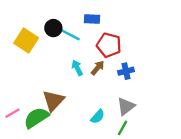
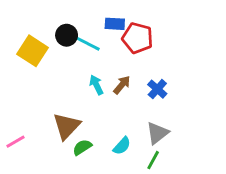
red pentagon: (109, 45) -> (137, 38), moved
blue cross: (126, 71) -> (157, 89), turned -35
green semicircle: (36, 118) -> (82, 147), moved, size x0.6

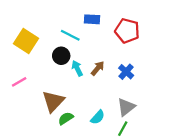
black circle: (67, 35) -> (61, 56), moved
red pentagon: (137, 38) -> (127, 31), moved
pink line: (15, 142) -> (19, 82), moved

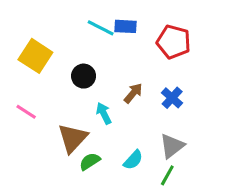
cyan line: (70, 35) -> (101, 28), moved
cyan arrow: (77, 68) -> (104, 113), moved
pink line: (19, 82) -> (26, 112), turned 63

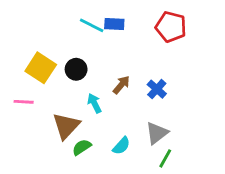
red pentagon: (174, 42) -> (171, 27), moved
yellow square: (35, 56) -> (41, 68), moved
pink line: (26, 112) -> (24, 102), turned -30
green line: (167, 175) -> (165, 158), moved

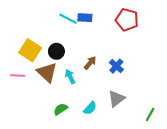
brown triangle: (66, 126) -> (47, 72), moved, turned -30
green line: (165, 158) -> (150, 114), moved

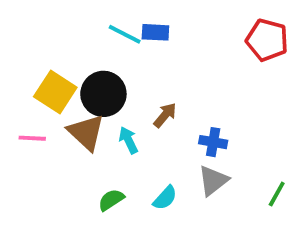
red pentagon: (127, 20) -> (267, 40), moved
black circle: (56, 51) -> (103, 94), size x1.5
blue cross: (116, 66) -> (213, 142), moved, turned -32
green line: (150, 114) -> (277, 194), moved

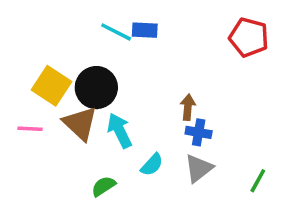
brown arrow: (165, 115) -> (188, 107), moved, turned -35
cyan arrow: (128, 140) -> (120, 131), size x1.4
cyan semicircle: (165, 198) -> (152, 165), moved

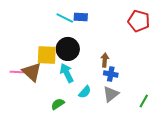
yellow square: (51, 86) -> (47, 55), moved, turned -30
black circle: (96, 88) -> (68, 49), moved
brown triangle: (80, 123) -> (32, 72), moved

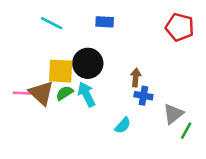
cyan line: (65, 18) -> (52, 23), moved
cyan semicircle: (85, 92) -> (123, 125), moved
gray triangle: (111, 94) -> (173, 114), moved
green semicircle: (58, 104) -> (65, 93), moved

